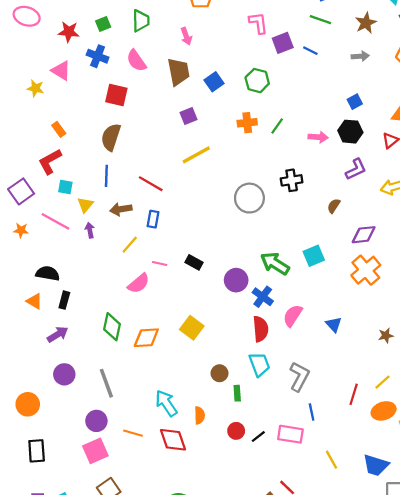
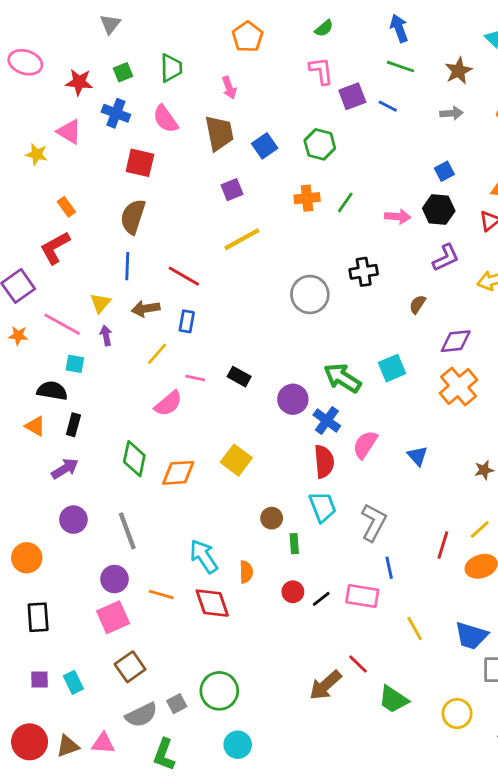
cyan square: (65, 187) -> (75, 364), moved

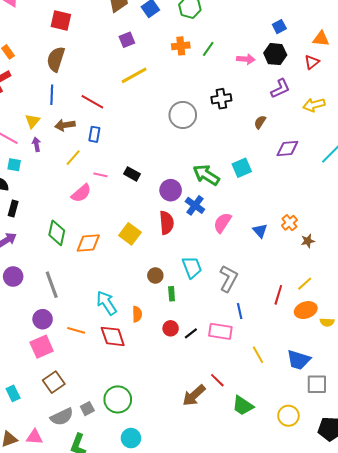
orange cross: (459, 386) -> (289, 223), moved, size x0.6
red semicircle: (324, 462) -> (167, 223), moved

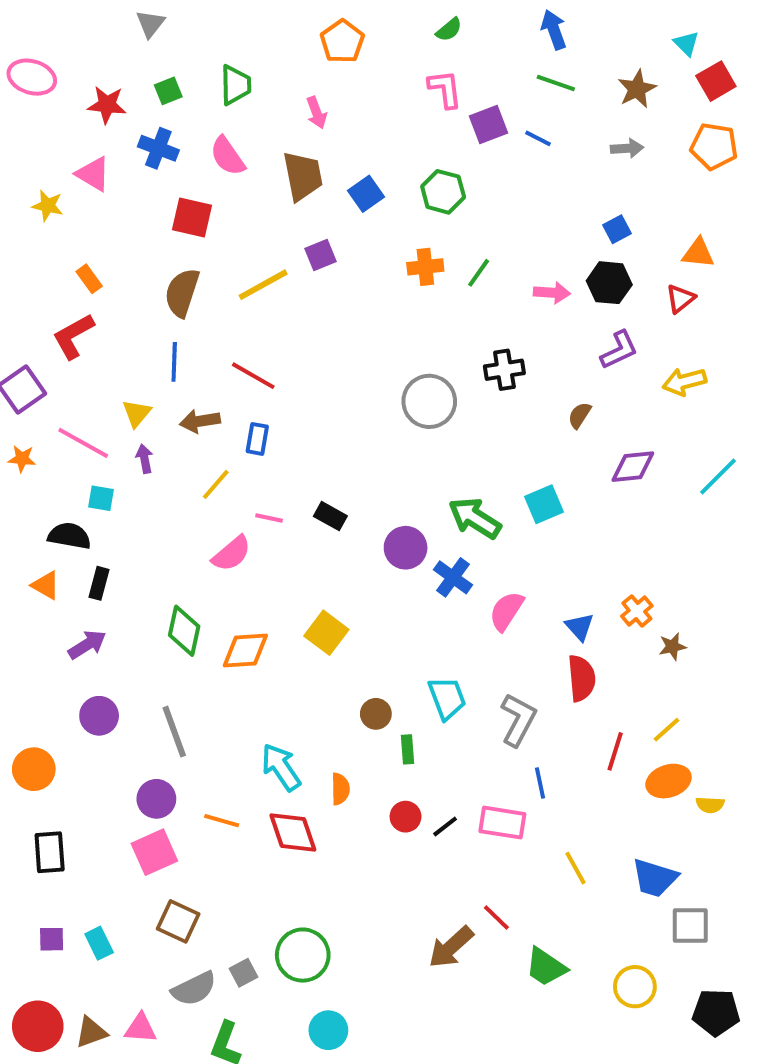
yellow line: (134, 75) -> (263, 285), moved
red semicircle: (167, 223) -> (582, 678), moved
brown square: (54, 382) -> (178, 921), turned -30

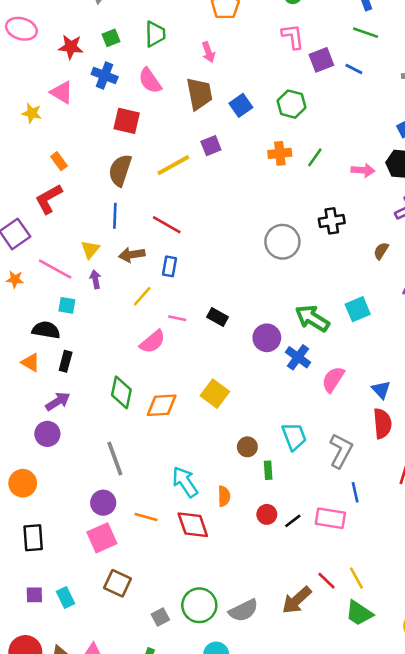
purple circle: (99, 716) -> (47, 434), moved
yellow line: (576, 868) -> (356, 578), moved
gray semicircle: (194, 989) -> (243, 610), moved

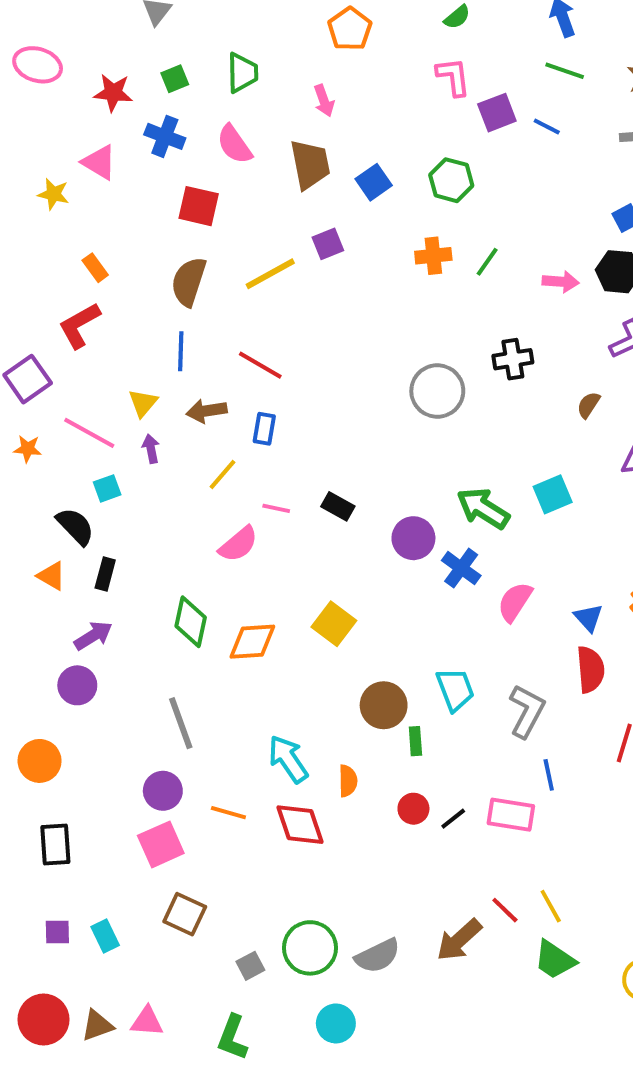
cyan square: (67, 305) -> (107, 488), turned -30
black semicircle: (46, 330) -> (75, 526), turned 36
brown circle: (247, 447) -> (384, 705), size x1.5

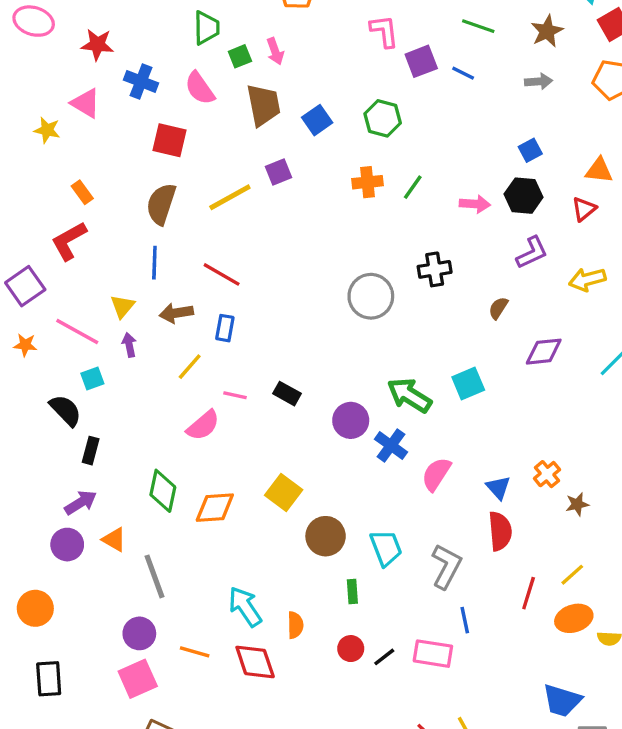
green square: (175, 79) -> (240, 56), moved
orange triangle: (51, 576) -> (114, 540), moved
brown circle: (384, 705) -> (326, 536), moved

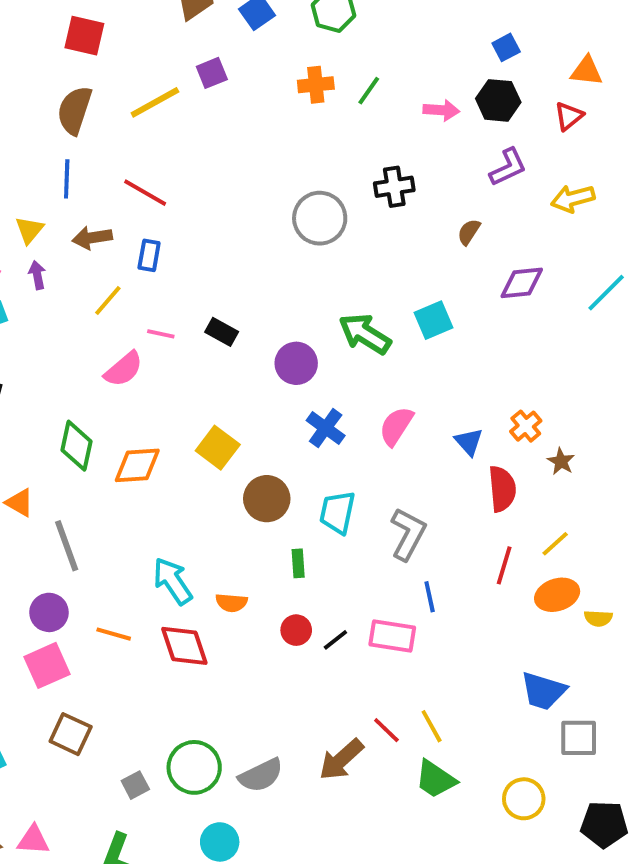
blue cross: (391, 446) -> (326, 428), moved
brown star: (577, 504) -> (561, 461), turned -30
red semicircle: (500, 531) -> (502, 489), moved
cyan trapezoid: (386, 548) -> (337, 512), turned -147
orange semicircle: (295, 625) -> (231, 603), turned 96

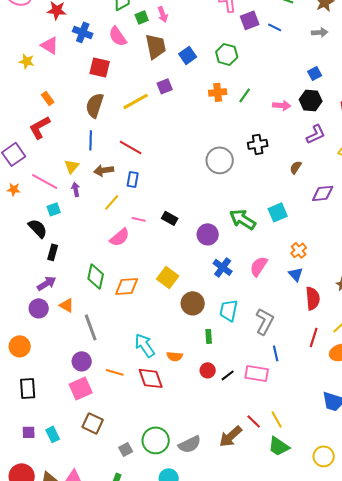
orange cross: (526, 426) -> (299, 250), moved

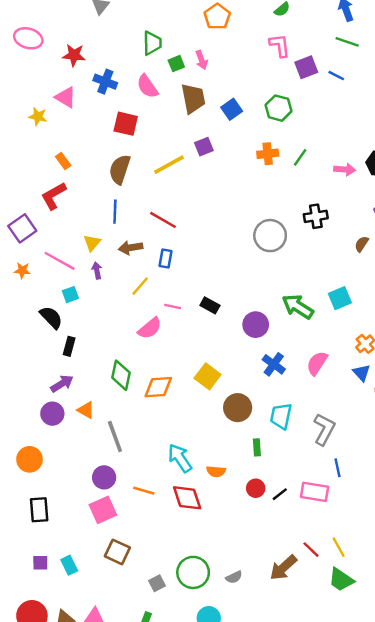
gray semicircle: (190, 444) -> (234, 577), size x0.6

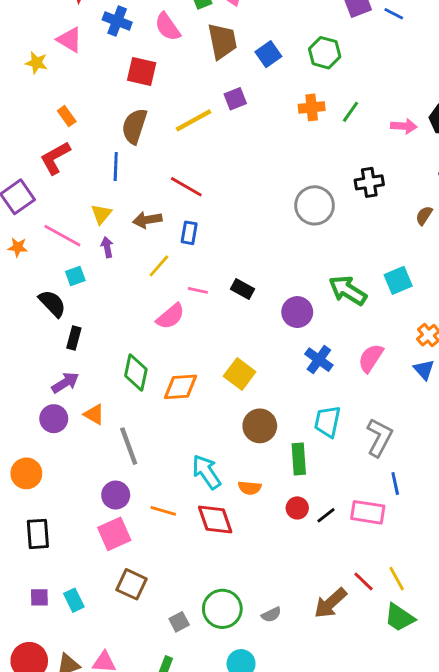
blue line: (115, 212) -> (116, 167), moved
brown circle: (238, 408) -> (260, 426), moved
green rectangle: (257, 447) -> (299, 459), size x1.5

